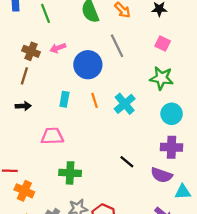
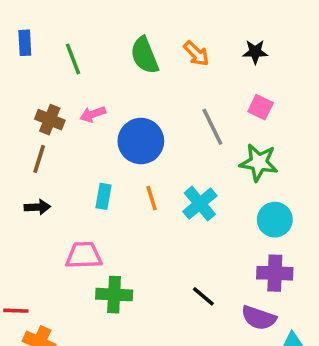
gray line: (117, 46) -> (212, 127), moved
green cross: (70, 173) -> (114, 295), moved

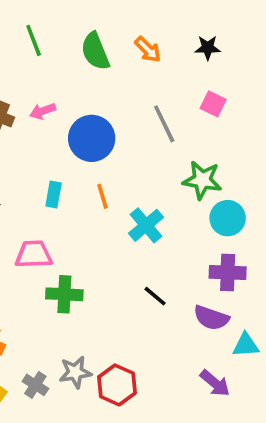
green line: (73, 59) -> (34, 40), moved
green star: (259, 162) -> (202, 180), moved
cyan cross: (200, 204) -> (146, 225), moved

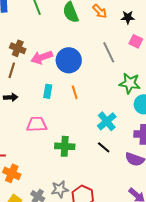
black star: (208, 48) -> (128, 17), moved
pink arrow: (43, 111) -> (42, 57), moved, size x1.5
cyan cross: (146, 225) -> (107, 121), moved
green cross: (64, 294) -> (65, 146), moved

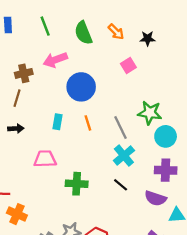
pink square: (136, 41) -> (128, 66), moved, turned 32
brown cross: (18, 48) -> (24, 73), turned -35
gray line: (109, 52) -> (121, 127), moved
pink arrow: (42, 57) -> (55, 60), moved

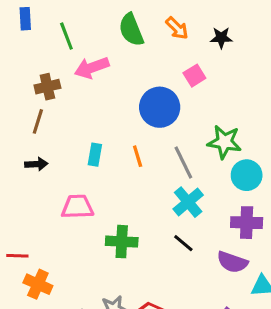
green line: (45, 26) -> (66, 36), moved
blue circle: (81, 87) -> (160, 107), moved

